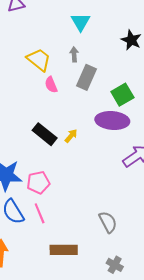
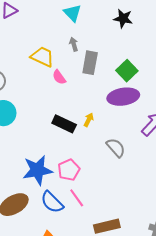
gray semicircle: (108, 222) -> (116, 148), moved

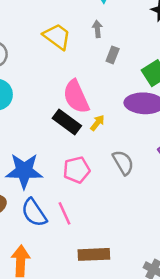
gray rectangle: (90, 63) -> (113, 55), size x0.6
pink semicircle: (59, 77) -> (76, 97), moved, size x1.8
pink pentagon: (69, 170) -> (77, 170), moved

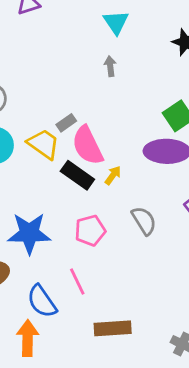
yellow trapezoid: (57, 36) -> (44, 144), moved
gray rectangle: (113, 55) -> (66, 123), moved, turned 35
blue semicircle: (34, 213) -> (42, 301), moved

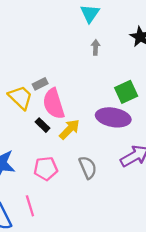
gray arrow: (110, 66) -> (96, 47), moved
black rectangle: (77, 175) -> (43, 125), size x0.6
yellow arrow: (113, 175) -> (69, 129), size x1.5

